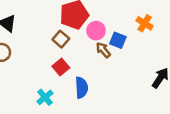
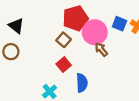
pink circle: (96, 31) -> (95, 32), size x1.5
blue square: (118, 40) -> (120, 24), moved

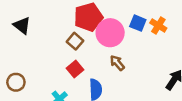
brown arrow: (101, 49) -> (117, 63), moved
brown circle: (11, 52) -> (16, 82), moved

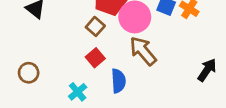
brown arrow: (117, 63) -> (143, 51), size x1.6

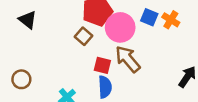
red square: (95, 58) -> (102, 65), moved, turned -36

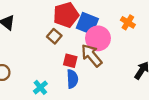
blue square: (149, 17) -> (87, 23), moved, size x1.5
pink circle: (120, 27) -> (98, 38), moved

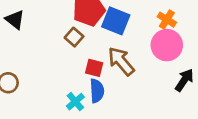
pink circle: (98, 38) -> (167, 45), moved
cyan cross: (40, 87) -> (75, 102), moved

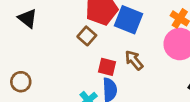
brown arrow: (121, 61) -> (134, 60), size x0.7

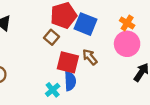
red square: (107, 67) -> (68, 62), size x1.5

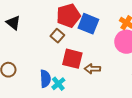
brown arrow: (90, 57) -> (92, 69), moved, turned -49
blue semicircle: (70, 81) -> (45, 79), moved

